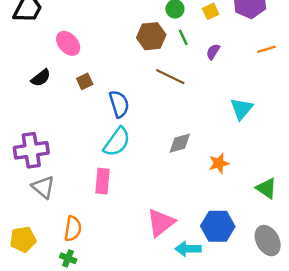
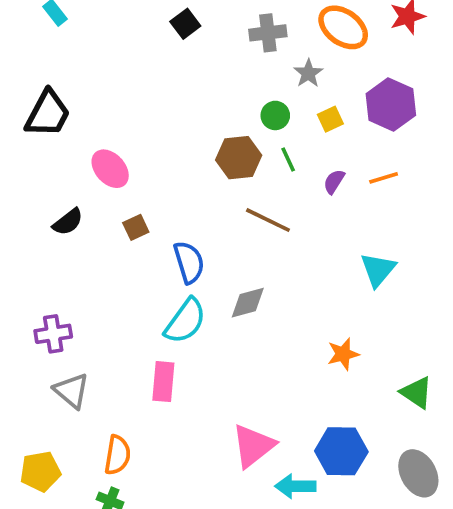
orange line: (266, 49) -> (384, 178), moved
gray diamond: (180, 143) -> (248, 303), moved
purple cross: (31, 150) -> (53, 334), size x0.7

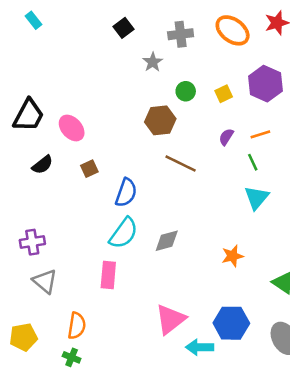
gray star: (308, 73) -> (153, 62), moved
black trapezoid: (48, 114) -> (28, 115), moved
green line: (288, 160) -> (253, 162), moved
blue semicircle: (189, 262) -> (126, 193), turned 36
gray diamond: (248, 303) -> (167, 241), moved

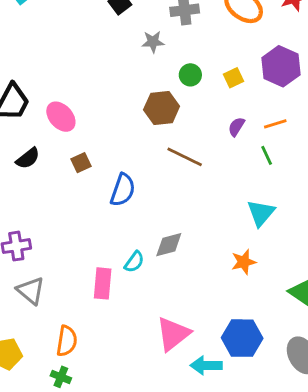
gray star: (153, 62) -> (153, 42), turned 30
cyan triangle: (257, 198) -> (261, 213), moved
cyan semicircle: (124, 233) -> (134, 262), moved, size x0.6

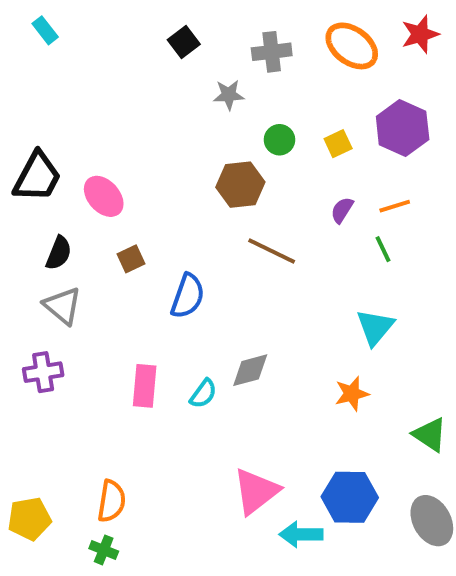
black semicircle: (28, 158) -> (59, 253), turned -30
pink rectangle: (103, 283) -> (145, 386), moved
gray triangle: (31, 291) -> (63, 306), moved

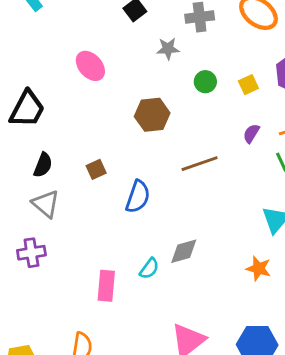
brown hexagon: (240, 185) -> (152, 115), moved
pink ellipse: (104, 196) -> (90, 66), moved
brown line: (272, 251) -> (200, 164), turned -45
pink rectangle: (145, 386) -> (106, 286), moved
orange star: (352, 394) -> (259, 268), turned 30

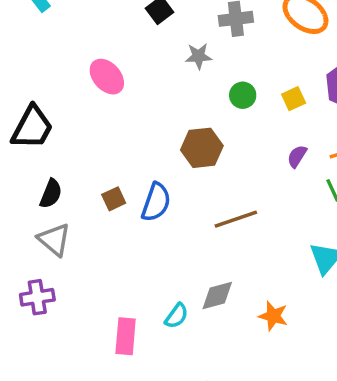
brown hexagon: (152, 115) -> (202, 148), moved
brown line: (200, 164) -> (236, 219), moved
blue semicircle: (138, 197) -> (156, 202), moved
orange star: (259, 268) -> (273, 316), moved

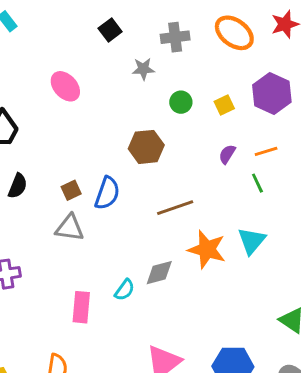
gray triangle: (54, 240) -> (70, 228), moved, turned -32
orange star: (273, 316) -> (207, 249), moved, size x1.5

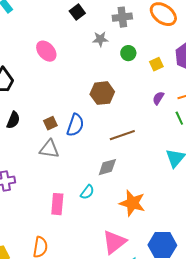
green circle: (181, 102) -> (128, 53), moved
orange star: (207, 249) -> (132, 203), moved
gray diamond: (159, 273) -> (107, 167), moved

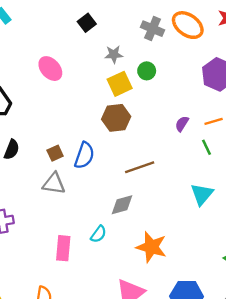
gray cross: (122, 17) -> (153, 29), moved, turned 30
yellow square: (156, 64) -> (120, 84), moved, size x1.5

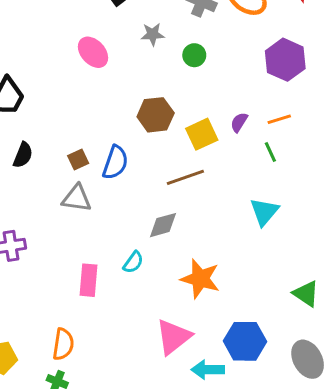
pink ellipse: (50, 69) -> (93, 52), moved
yellow square: (120, 84) -> (202, 134), moved

